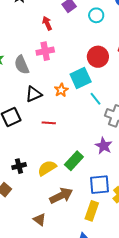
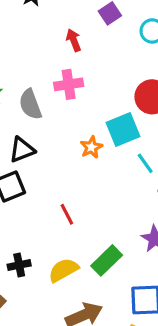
black triangle: (34, 94) -> (22, 150), moved
red line: (49, 123) -> (67, 214), moved, turned 56

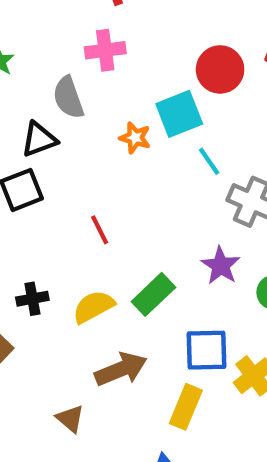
gray semicircle: (30, 104) -> (68, 98), moved
orange star: (91, 147) -> (135, 138), turned -30

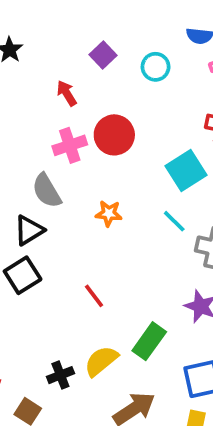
red circle: (220, 69) -> (114, 135), moved
cyan square: (179, 114) -> (186, 171), moved
black cross: (32, 299) -> (60, 375), moved

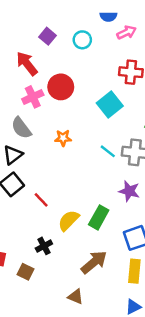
red arrow: (67, 93) -> (27, 64), size x1.5
cyan line: (174, 221) -> (108, 151), moved
red line: (94, 296) -> (41, 200), moved
yellow semicircle: (101, 361) -> (69, 220), moved

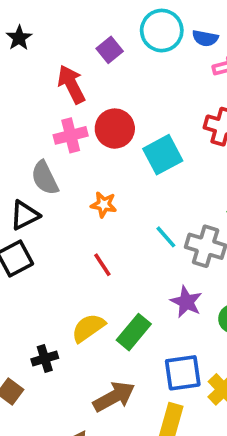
cyan circle: (82, 40) -> (162, 31), moved, size x1.5
cyan square: (110, 105) -> (163, 155), moved
red line: (41, 200) -> (102, 265), moved

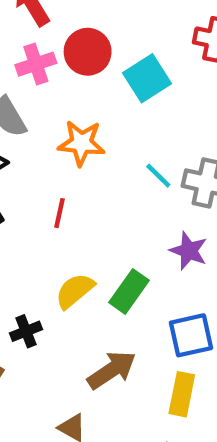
orange star: (104, 205) -> (81, 143), size x1.5
red line: (102, 265) -> (60, 213), moved, turned 50

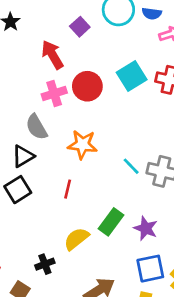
cyan square: (147, 78) -> (132, 76), moved
purple star: (189, 251) -> (146, 228), moved
green rectangle: (129, 291) -> (111, 222), moved

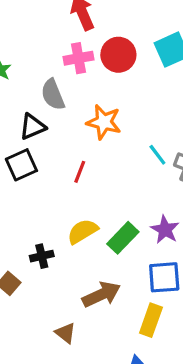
green rectangle: (111, 222) -> (123, 238), moved

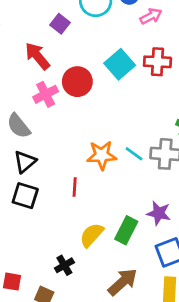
gray semicircle: (53, 95) -> (19, 126), moved
orange star: (104, 122) -> (102, 155), moved
black square: (21, 165) -> (25, 196), turned -32

